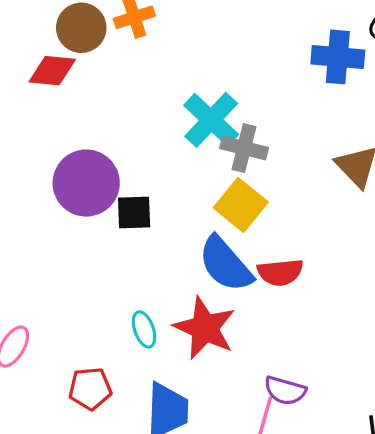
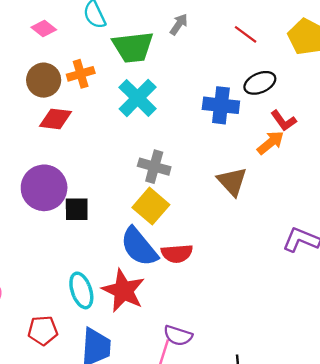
red diamond: (52, 71) -> (56, 119), moved
cyan cross: (211, 120) -> (138, 98), moved
cyan ellipse: (144, 329) -> (81, 290), size x1.4

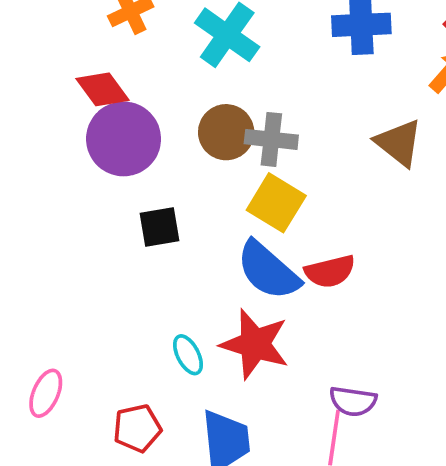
brown circle: (44, 80) -> (226, 132), moved
red diamond: (56, 119) -> (103, 89), turned 56
purple circle: (44, 188) -> (124, 139), moved
cyan ellipse: (81, 290) -> (188, 355), size x0.7

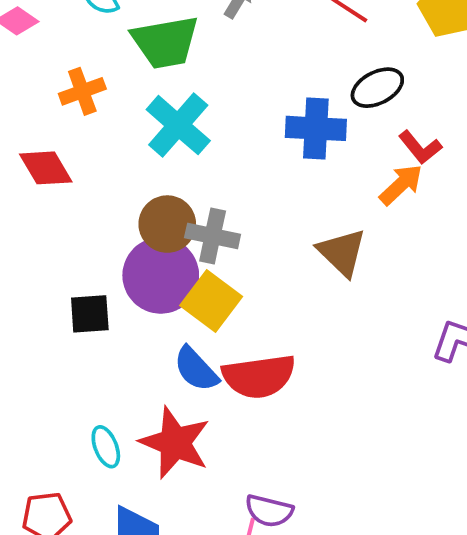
purple circle: (124, 139) -> (161, 275), moved
blue semicircle: (268, 271) -> (196, 369), size x0.7
red semicircle: (330, 271) -> (259, 376), size x1.4

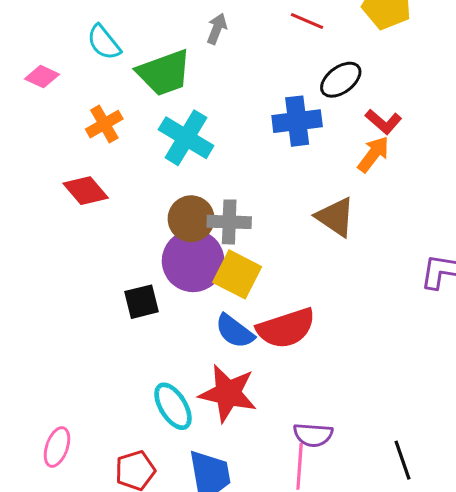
cyan ellipse: (106, 447) -> (173, 406), size x1.4

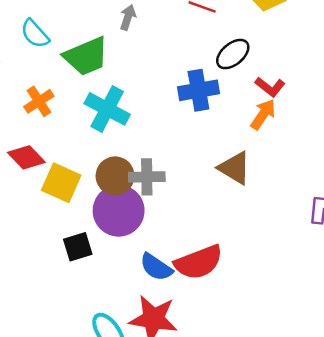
yellow square: (237, 274) -> (61, 183), moved

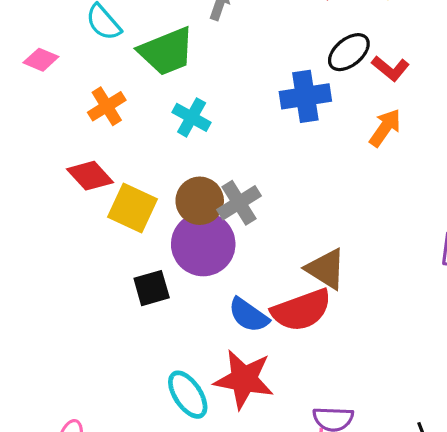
red L-shape: (270, 87) -> (390, 68), moved
cyan cross: (107, 109) -> (192, 117), size x0.7
brown triangle: (234, 168) -> (326, 269), moved
gray cross: (147, 177) -> (239, 203), turned -32

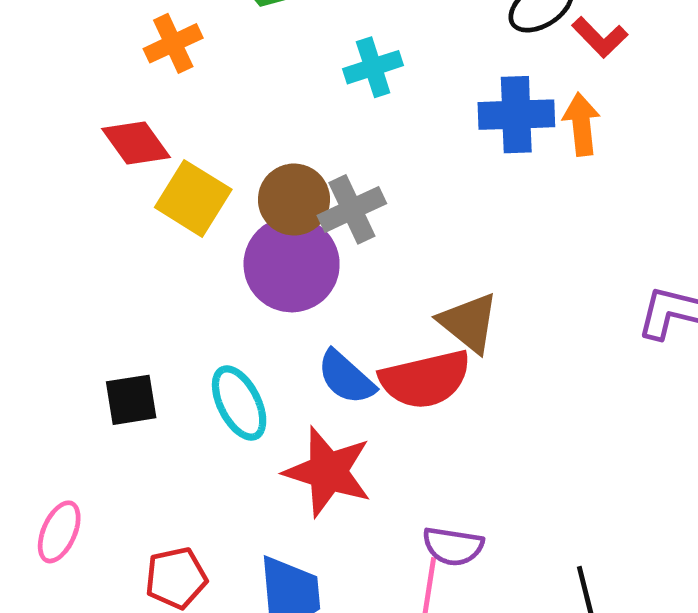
blue cross: (305, 96) -> (516, 115), moved
cyan cross: (192, 117) -> (373, 67), moved, turned 36
orange arrow: (385, 128) -> (581, 124), turned -48
black square: (152, 288) -> (131, 400), moved
cyan ellipse: (188, 395) -> (239, 403), moved

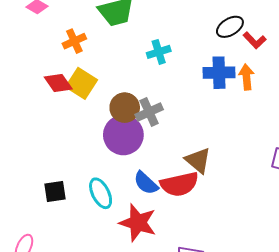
yellow square: (193, 198) -> (82, 83), moved

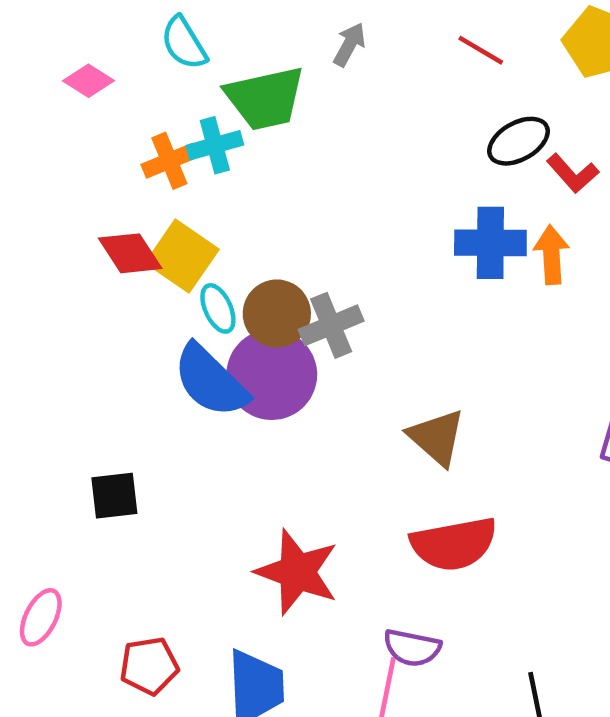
cyan cross: (159, 52) -> (215, 145), moved
blue semicircle: (146, 183) -> (211, 381), moved, size x1.4
red semicircle: (179, 184) -> (454, 544), moved
cyan ellipse: (101, 193) -> (218, 308), moved, size x0.7

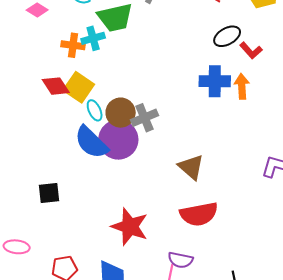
orange cross: (169, 161) -> (73, 45), turned 30
pink ellipse: (41, 617) -> (17, 247), turned 70

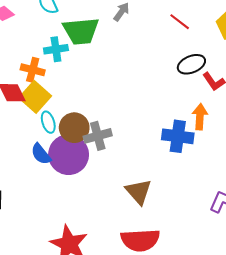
orange cross: (73, 45) -> (33, 70), moved
blue cross: (215, 81) -> (178, 136), moved
blue semicircle: (91, 142) -> (41, 154), size x0.6

